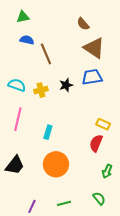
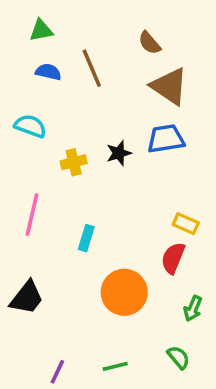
brown line: (46, 54) -> (92, 68), moved
cyan semicircle: (17, 85) -> (30, 126), moved
orange circle: (56, 164) -> (124, 292), moved

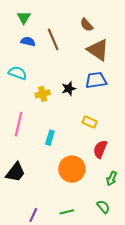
green triangle: (41, 30) -> (24, 18), turned -48
yellow rectangle: (186, 224) -> (90, 122), moved

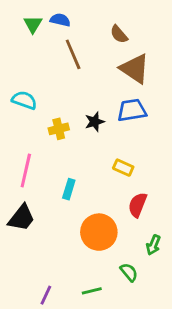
blue semicircle: (28, 42) -> (60, 20), moved
black trapezoid: (15, 172) -> (21, 218), moved
green semicircle: (103, 207) -> (129, 272), moved

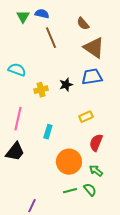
yellow rectangle: (123, 168) -> (86, 117), turned -48
green arrow: (153, 245) -> (96, 171), moved, turned 104
green line: (92, 291) -> (70, 191), moved

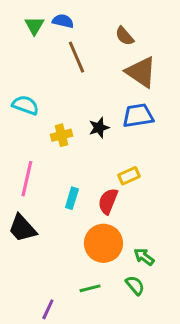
red semicircle: (96, 143) -> (108, 201), moved
black trapezoid: (15, 152) -> (22, 228), turned 100
green line: (70, 191) -> (90, 288), moved

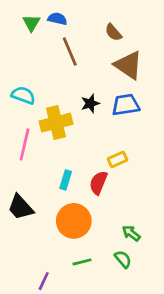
black star: (99, 128) -> (90, 103), moved
yellow cross: (61, 135) -> (56, 123), size x1.6
pink line: (27, 179) -> (25, 144), moved
orange circle: (103, 243) -> (74, 221), moved

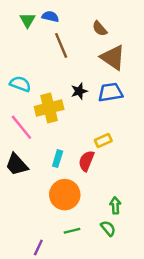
pink line: (25, 144) -> (21, 127), turned -52
black trapezoid: (20, 207) -> (17, 165), moved
green arrow: (131, 233) -> (115, 205), turned 49

